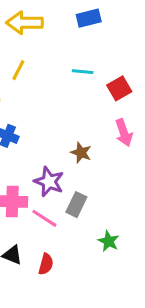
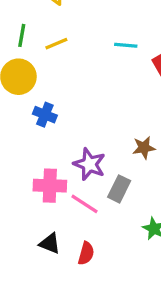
yellow line: (18, 70) -> (56, 44), turned 40
brown star: (81, 153) -> (144, 148), moved, turned -30

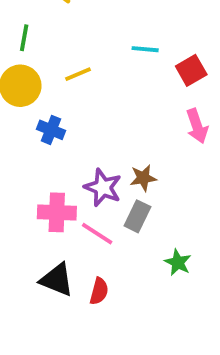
yellow line: (56, 44) -> (78, 74), moved
brown star: (144, 148) -> (143, 178), moved
black triangle: (50, 243) -> (57, 280), size x1.4

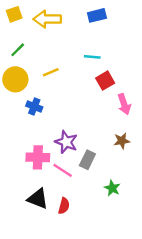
green line: (24, 38) -> (18, 50), turned 35
red square: (191, 70) -> (105, 81), moved
brown star: (143, 178) -> (122, 141), moved

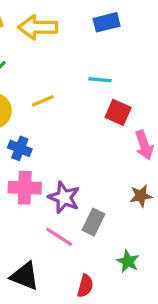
red square: (105, 81) -> (118, 112), turned -36
pink cross: (38, 157) -> (25, 188), moved
red semicircle: (64, 206) -> (85, 286), moved

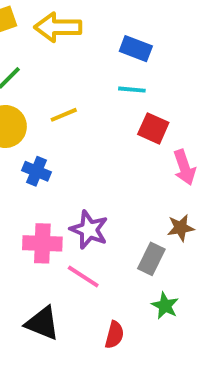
blue rectangle: (107, 22) -> (136, 49), moved, turned 35
pink cross: (25, 188) -> (42, 243), moved
gray rectangle: (93, 222) -> (151, 259), moved

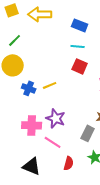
yellow line: (64, 115) -> (50, 85), moved
red square: (153, 128) -> (80, 66), moved
red semicircle: (114, 335) -> (69, 163), moved

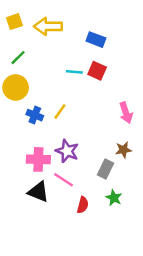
cyan line: (78, 46) -> (74, 72), moved
red square: (80, 66) -> (97, 71), moved
yellow line: (50, 85) -> (60, 111), turned -32
black triangle: (32, 166) -> (38, 192), moved

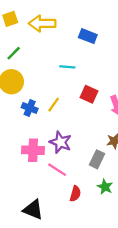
red square: (97, 71) -> (89, 94), moved
black triangle: (38, 192) -> (33, 210), moved

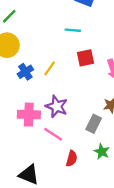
cyan line: (67, 67) -> (73, 30), moved
red square: (89, 94) -> (85, 58), turned -36
blue cross: (30, 108) -> (25, 72), turned 35

